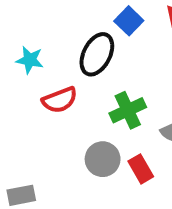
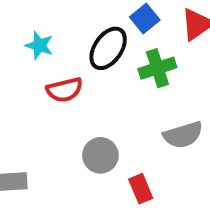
green cross: (128, 110) -> (157, 68), moved
red rectangle: (141, 169) -> (141, 189), moved

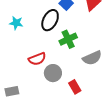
green cross: (157, 68) -> (68, 39), moved
red semicircle: (65, 90) -> (37, 59), moved

